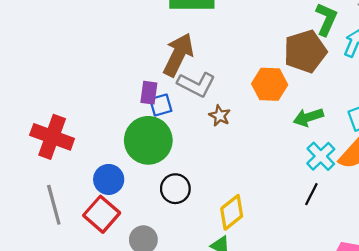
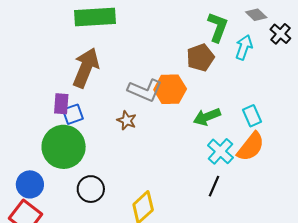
brown pentagon: (305, 51) -> (200, 57), size x0.7
gray L-shape: (196, 84) -> (145, 90), moved

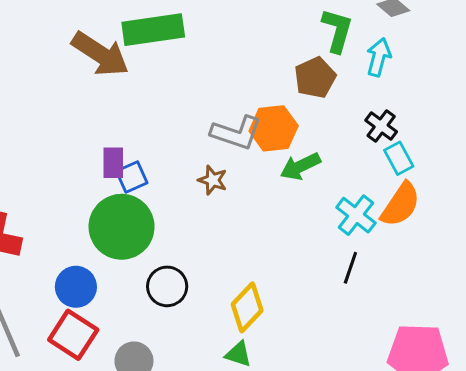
black cross: (280, 34) -> (381, 126), moved
brown arrow: (86, 68) -> (100, 54), moved, turned 105
green arrow: (207, 117) -> (300, 166), moved

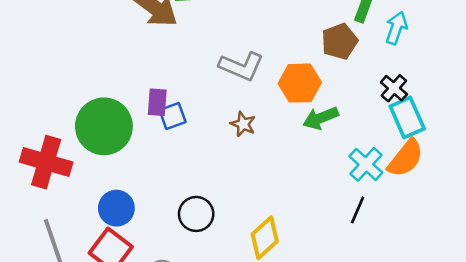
gray L-shape: (236, 133) -> (241, 66), moved
cyan rectangle: (399, 158) -> (407, 118), size x1.4
green circle: (122, 227) -> (104, 126), moved

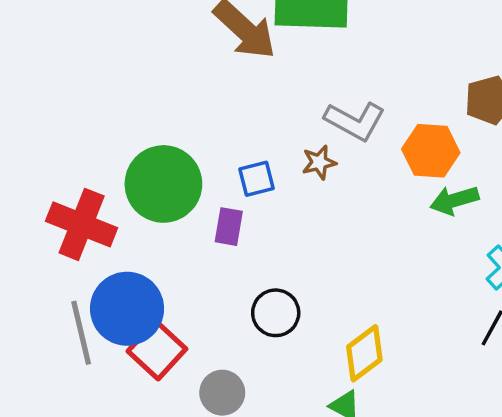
purple rectangle: (157, 102) -> (229, 227), moved
brown star: (243, 124) -> (319, 162), moved, turned 30
blue circle: (116, 208) -> (127, 309), moved, size x1.5

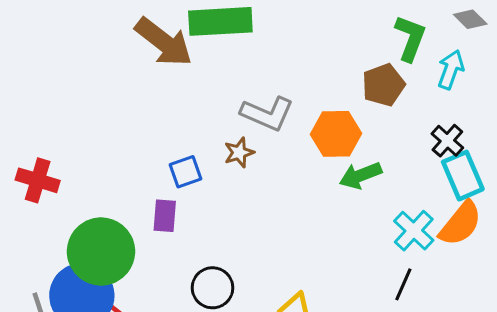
green circle: (163, 184) -> (101, 252), moved
red cross: (82, 224) -> (38, 180), moved, size x0.7

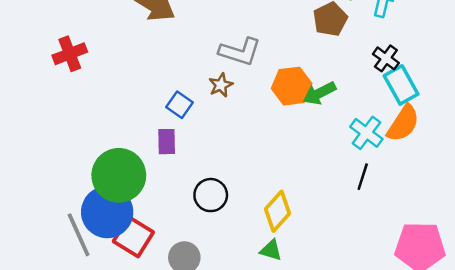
orange hexagon: (336, 134) -> (292, 86), moved
blue square: (185, 172) -> (180, 105), turned -30
red cross: (38, 180) -> (70, 54), moved, turned -32

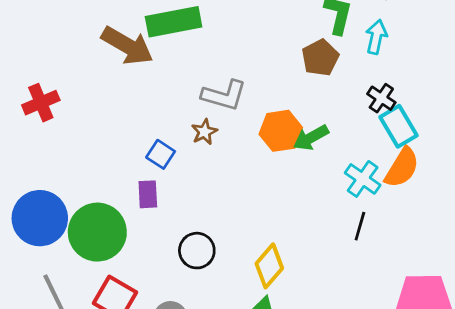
blue circle: (107, 212) -> (40, 218), moved

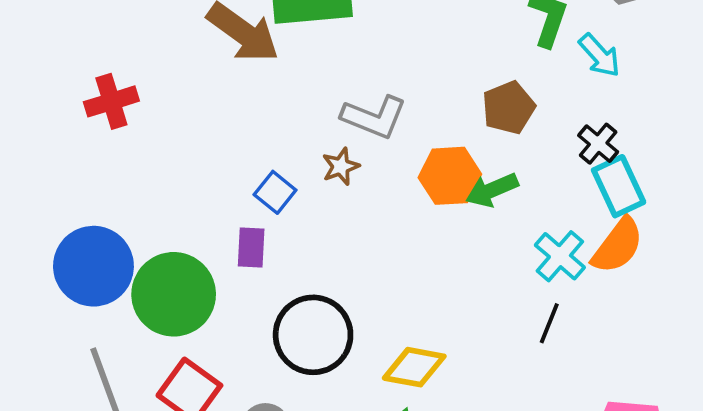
cyan arrow: (376, 37) -> (600, 55), turned 120
brown pentagon: (320, 58) -> (509, 108), moved
black circle: (197, 251) -> (313, 335), size x1.5
yellow diamond: (269, 266) -> (414, 367), turned 54

